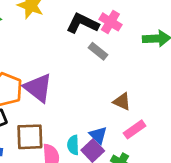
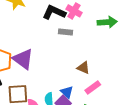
gray rectangle: (98, 51) -> (65, 32), turned -32

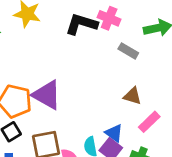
gray rectangle: (65, 32) -> (128, 51), moved, turned 32

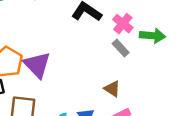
pink cross: (109, 18) -> (123, 24), moved

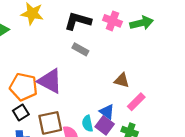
gray rectangle: (121, 48) -> (80, 49), moved

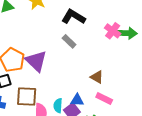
pink cross: (112, 21) -> (113, 31), moved
pink rectangle: (136, 102) -> (104, 98), turned 56
blue triangle: (107, 112) -> (77, 100), turned -48

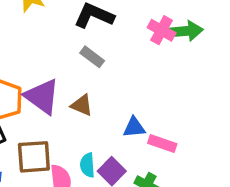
brown triangle: (97, 77) -> (82, 105), moved
blue triangle: (77, 100) -> (134, 127), moved

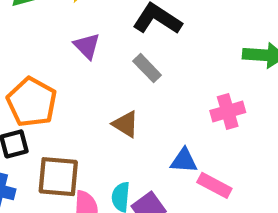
pink cross: (162, 30) -> (228, 111), moved, turned 36
purple triangle: (42, 96) -> (87, 46), moved, size x0.6

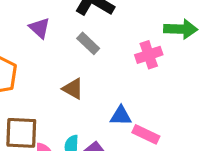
pink cross: (228, 111) -> (149, 55), moved

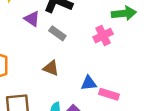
purple triangle: (40, 28) -> (32, 19), moved

